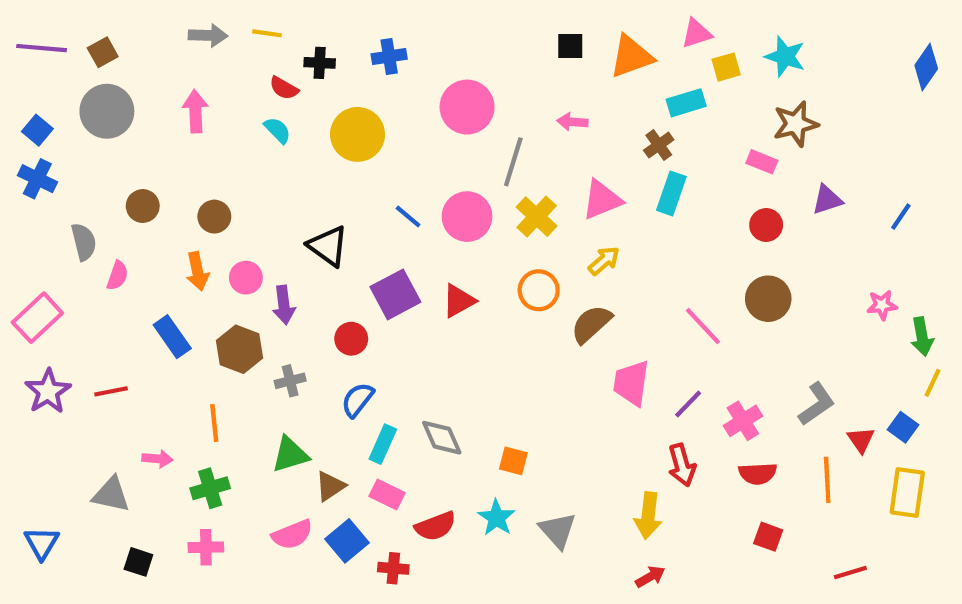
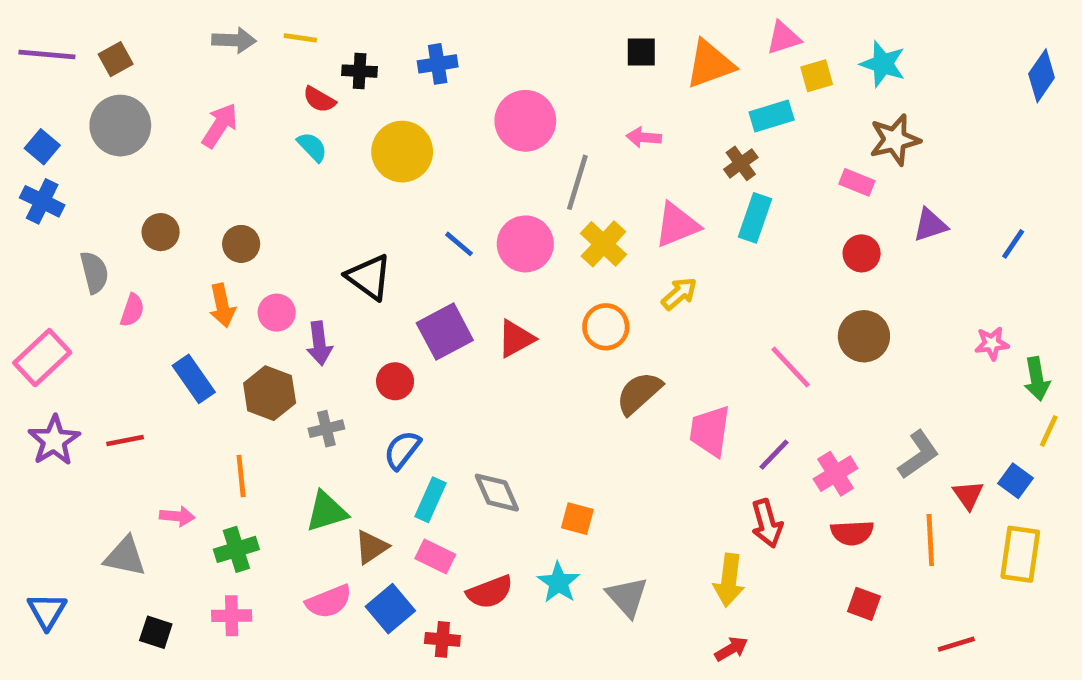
pink arrow: (195, 111) -> (220, 126), turned 36
brown semicircle: (591, 324) -> (639, 393), moved

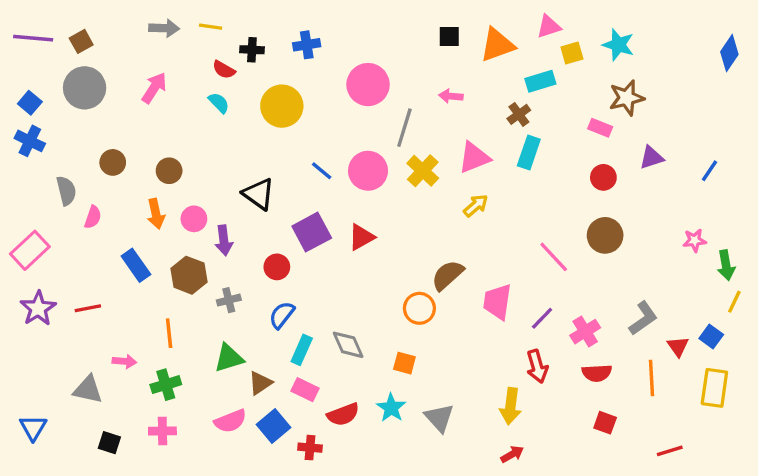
orange circle: (606, 327) -> (419, 308), moved

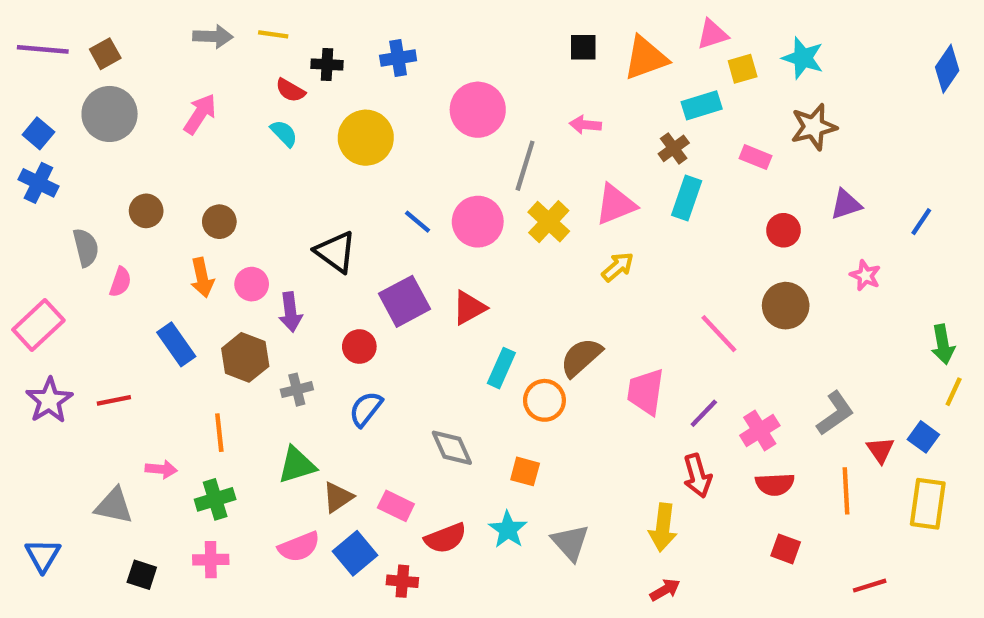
pink rectangle: (600, 128) -> (755, 157), moved
pink star: (695, 240) -> (865, 275), moved, turned 30
cyan rectangle: (302, 350) -> (501, 368), moved

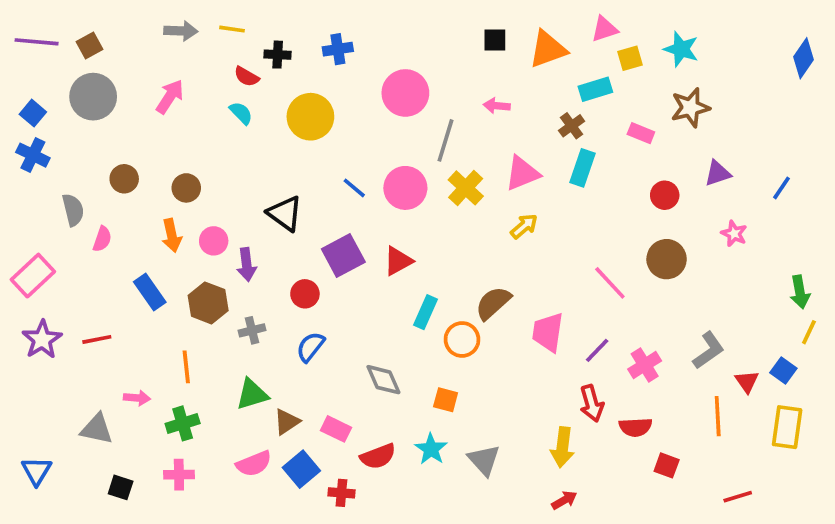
red semicircle: (775, 484) -> (635, 427), moved

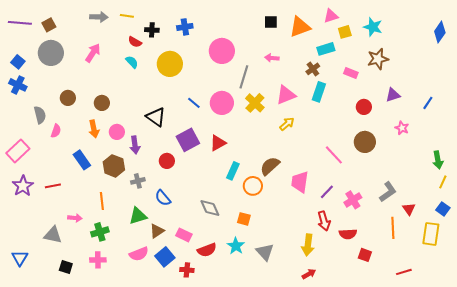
blue semicircle: (310, 347) -> (163, 198), moved, turned -78
blue square: (783, 371) -> (443, 209), moved

